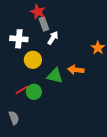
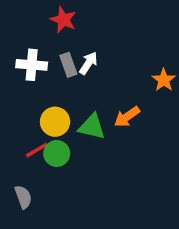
gray rectangle: (44, 24) -> (68, 65), moved
yellow circle: (33, 60) -> (55, 122), moved
orange arrow: (76, 70) -> (127, 117), turned -42

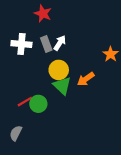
yellow circle: (55, 122) -> (59, 70), moved
green triangle: (92, 127) -> (62, 86), turned 30
gray semicircle: (23, 197) -> (16, 133), turned -133

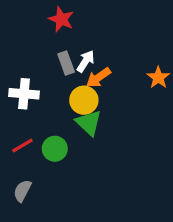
white cross: (21, 44) -> (24, 94), moved
orange arrow: (86, 79) -> (98, 78), moved
red line: (25, 102) -> (22, 145), moved

